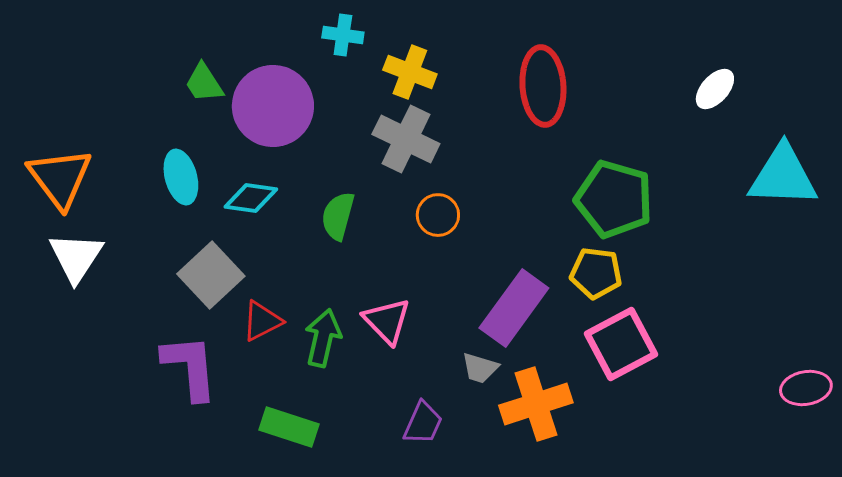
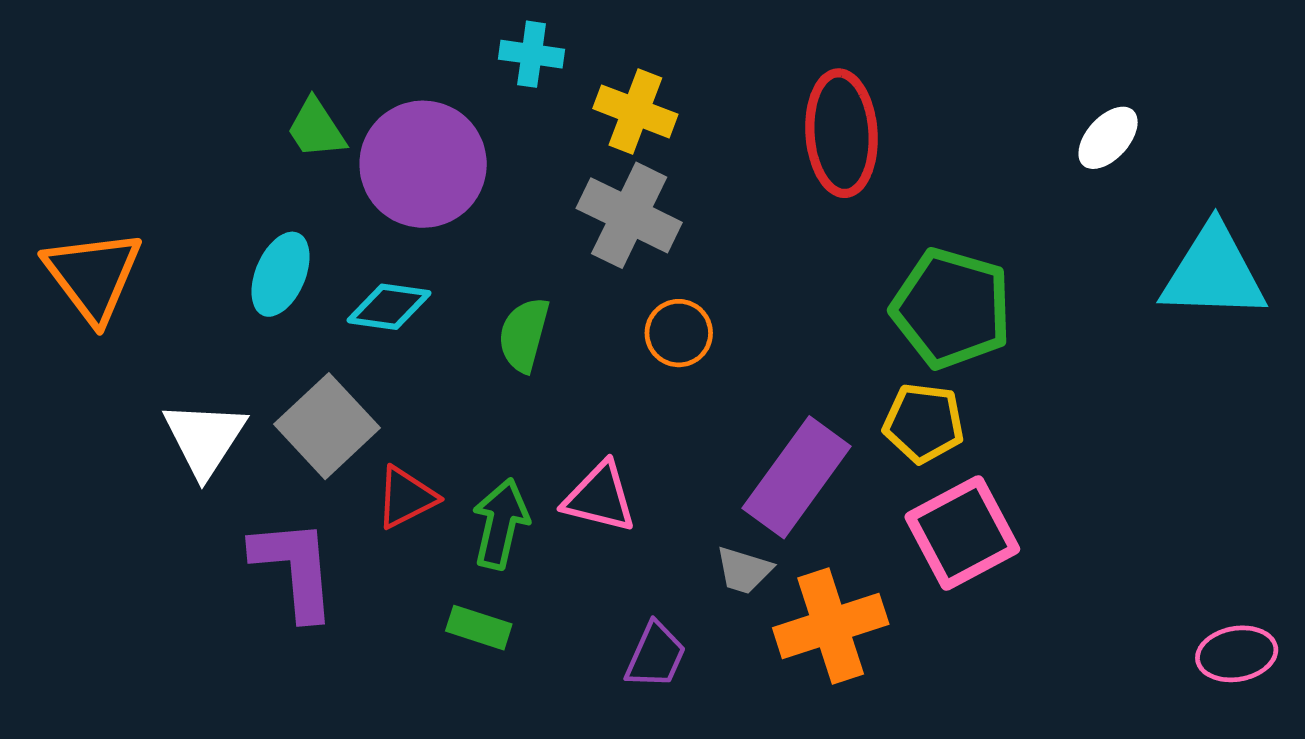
cyan ellipse: (181, 177) -> (280, 274), turned 38
white triangle: (76, 257) -> (205, 438), moved
pink triangle: (387, 321) -> (600, 497), turned -32
pink ellipse: (806, 388) -> (1237, 654), moved
green rectangle: (289, 427) -> (479, 628), moved, size x0.7

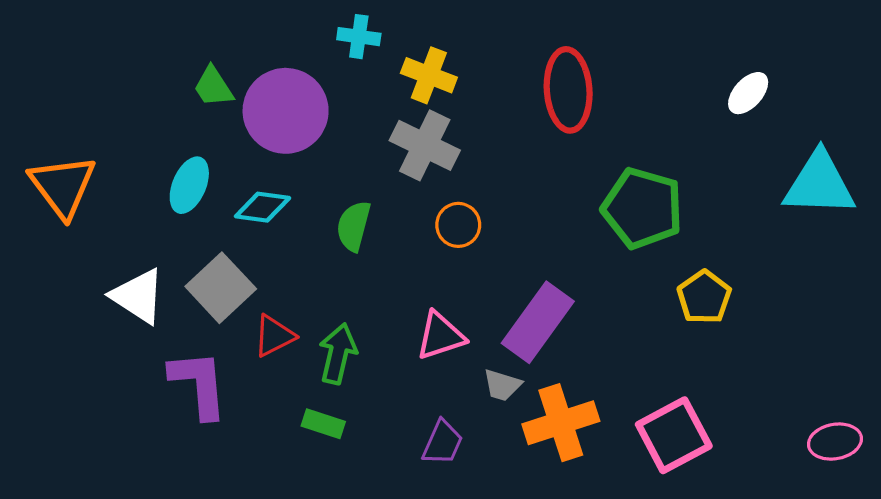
yellow pentagon: (924, 423) -> (704, 297), moved, turned 30
white triangle: (205, 438) -> (138, 296), turned -30
pink triangle: (600, 497) -> (440, 336), moved, turned -32
pink square: (962, 533) -> (674, 435), moved

